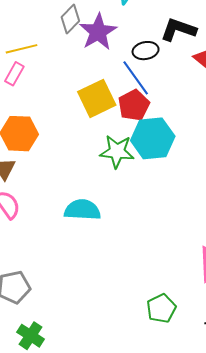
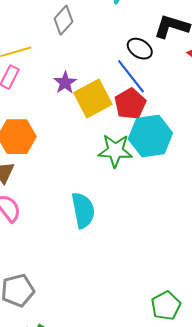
purple star: (98, 32) -> (65, 83), moved, size x0.6
black ellipse: (146, 51) -> (140, 49), turned 45
cyan semicircle: (82, 210) -> (83, 210), turned 78

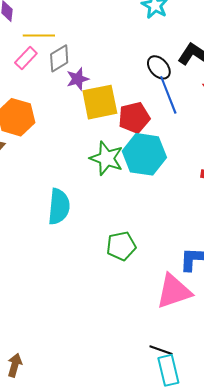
gray diamond: (63, 20) -> (59, 58), moved
blue line: (131, 76) -> (168, 95), moved
green pentagon: (166, 306) -> (121, 246), moved

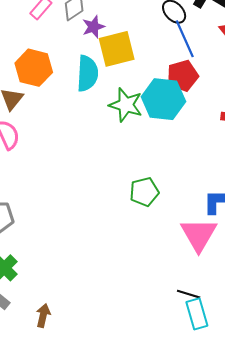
red pentagon: (134, 118) -> (183, 76), moved
cyan semicircle: (59, 207) -> (87, 73), moved
pink triangle: (174, 291) -> (199, 235), turned -39

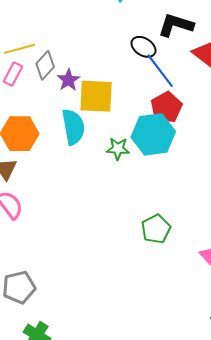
yellow square: (117, 49) -> (96, 96), turned 30
green star: (126, 105) -> (118, 149), size x0.7

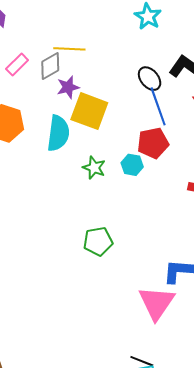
yellow line: (19, 49) -> (69, 49), moved
cyan hexagon: (153, 134) -> (132, 165), size x0.5
green pentagon: (156, 229) -> (98, 241), moved

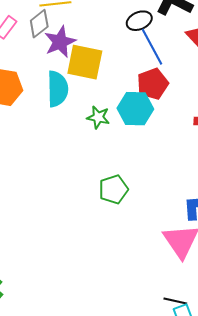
black ellipse: (150, 79) -> (139, 21), turned -65
purple star: (68, 87) -> (60, 42), size x1.4
cyan hexagon: (132, 165) -> (135, 109), size x1.6

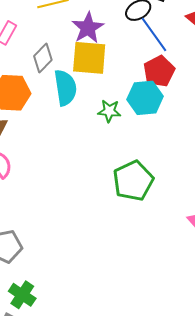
gray diamond: (39, 24) -> (43, 58), moved
purple star: (60, 42) -> (88, 28), moved
green pentagon: (113, 189) -> (133, 181), size x1.4

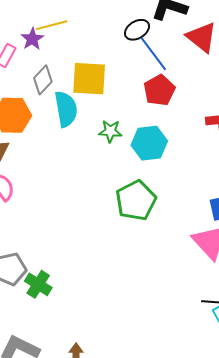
purple star: (88, 28) -> (32, 39), moved, size x0.7
cyan hexagon: (145, 98) -> (149, 143), moved
green cross: (22, 295) -> (38, 284), moved

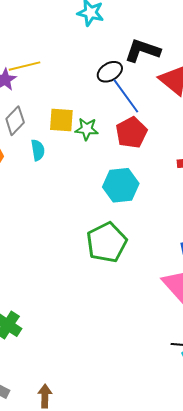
yellow square: (89, 79) -> (61, 120), size x0.7
cyan semicircle: (66, 109) -> (38, 150), size x0.6
green star: (110, 131) -> (87, 129), moved

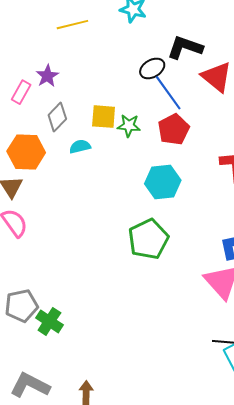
yellow line: (25, 66) -> (72, 25), moved
cyan semicircle: (38, 150) -> (80, 147), turned -95

